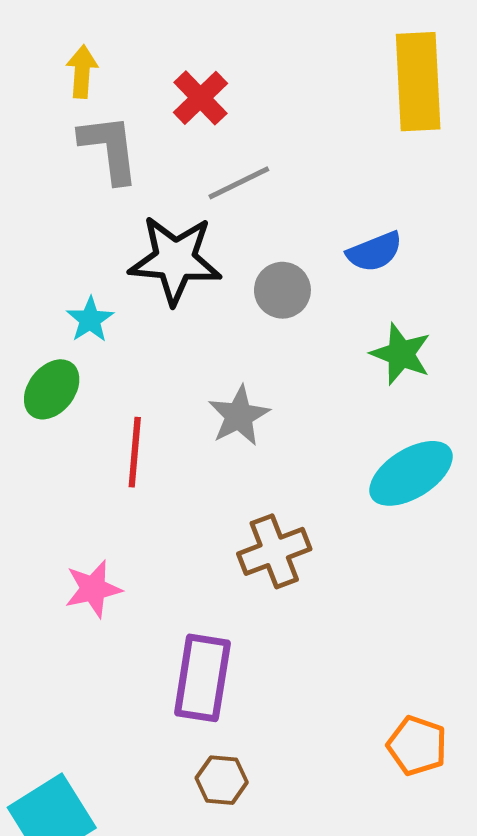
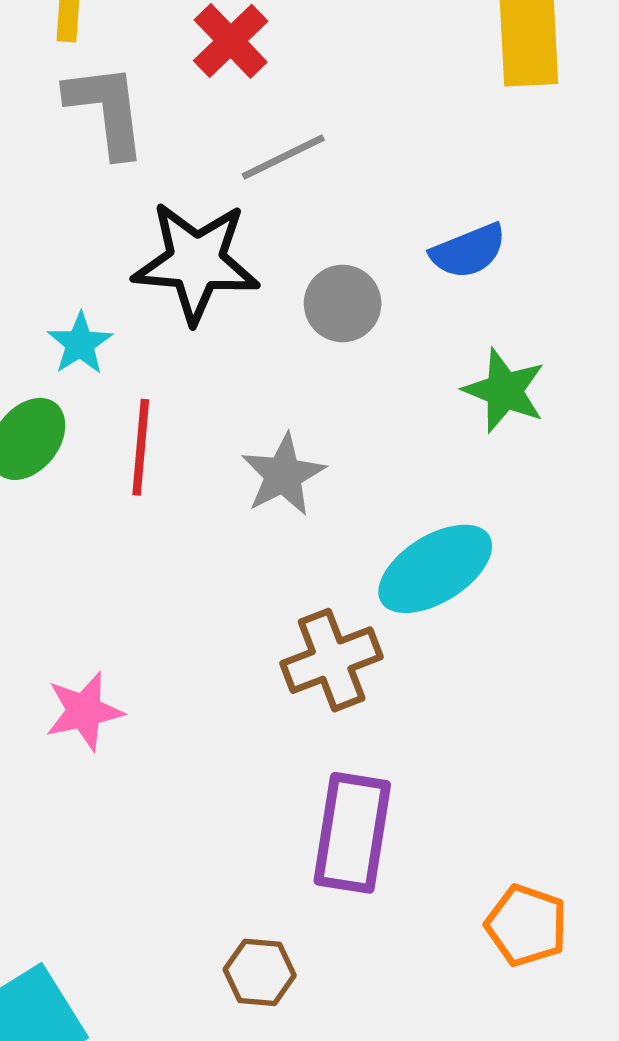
red line: (135, 452) -> (141, 447), moved
cyan ellipse: (411, 473) -> (435, 569), moved
purple rectangle: (202, 678) -> (352, 833), moved

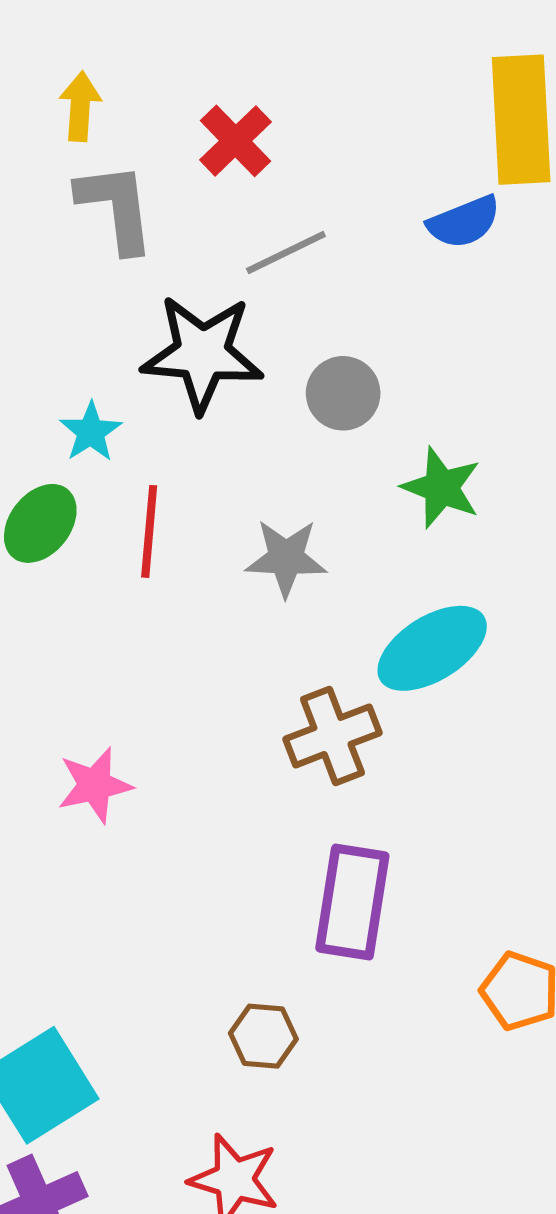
blue semicircle: (468, 251) -> (464, 222), moved
green star: (504, 391) -> (441, 488), moved
gray star: (283, 475) -> (286, 558), turned 30

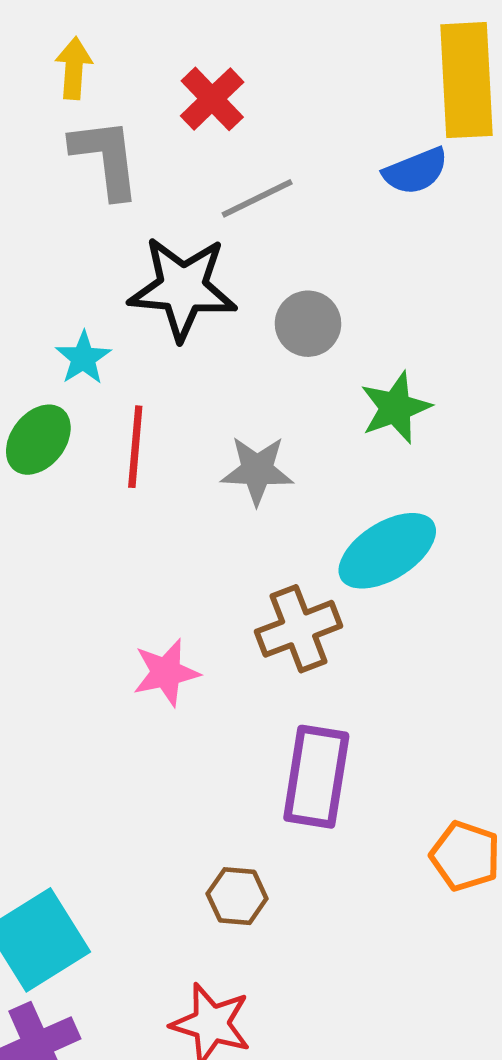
green star: (441, 488) -> (396, 408), turned 30
pink star: (95, 785) -> (166, 673), moved

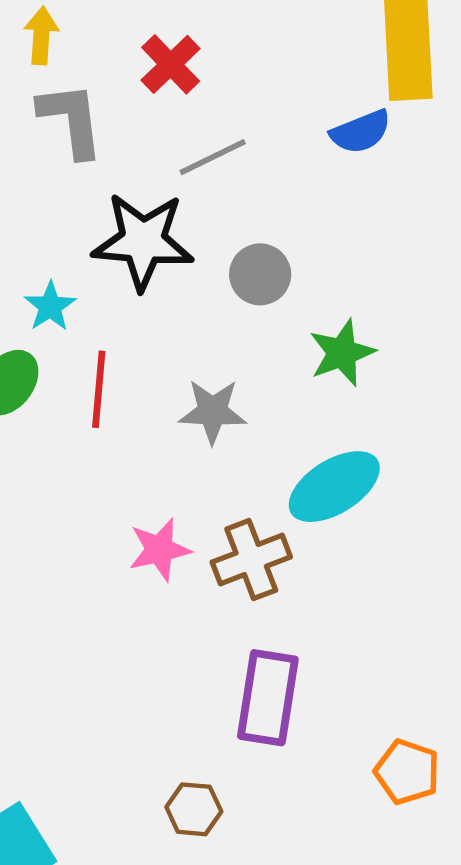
pink star: (166, 673) -> (160, 550), moved

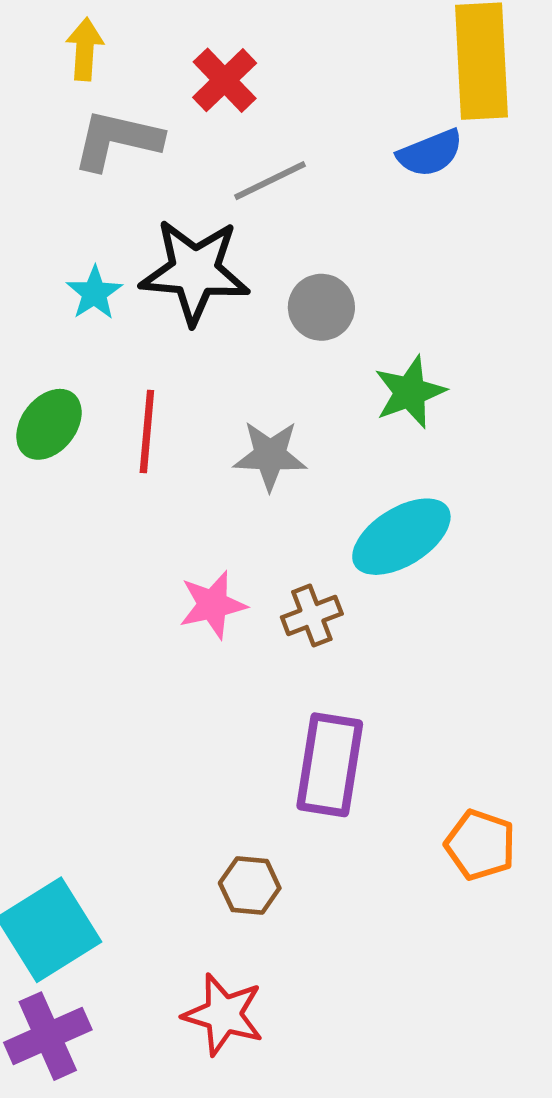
gray L-shape: (71, 120) -> (117, 140), turned -70
cyan star: (50, 306) -> (94, 293), moved
brown cross: (251, 560) -> (312, 616), size x0.7

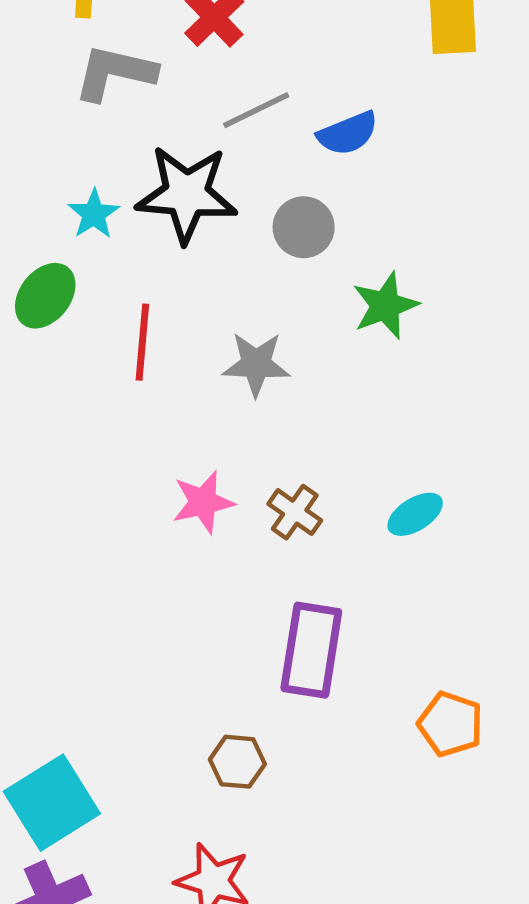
blue semicircle: (430, 153) -> (348, 133), moved
green ellipse: (49, 424) -> (45, 296), moved
cyan ellipse: (401, 537) -> (415, 514), moved, size x0.6
brown cross: (312, 616) -> (295, 512), turned -34

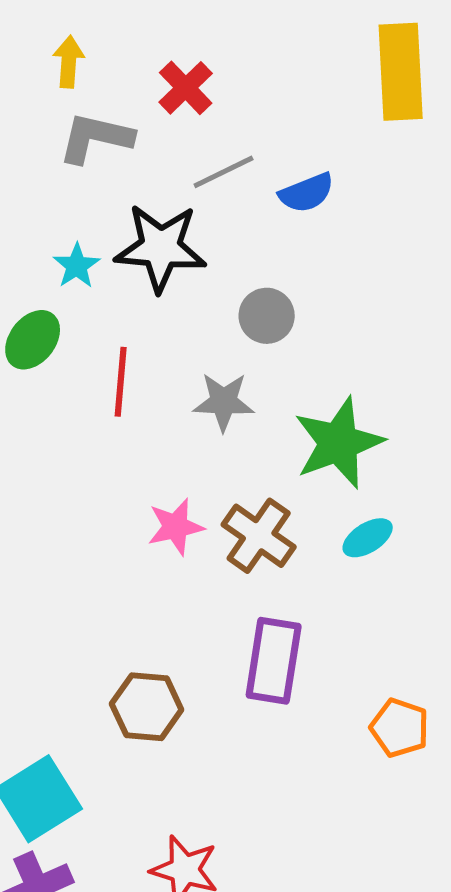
gray circle: (304, 227) -> (267, 316), moved
green star: (385, 306) -> (339, 443), moved, size x1.5
brown cross: (295, 512) -> (259, 536), size x1.5
brown hexagon: (237, 762) -> (147, 707), moved, size x1.4

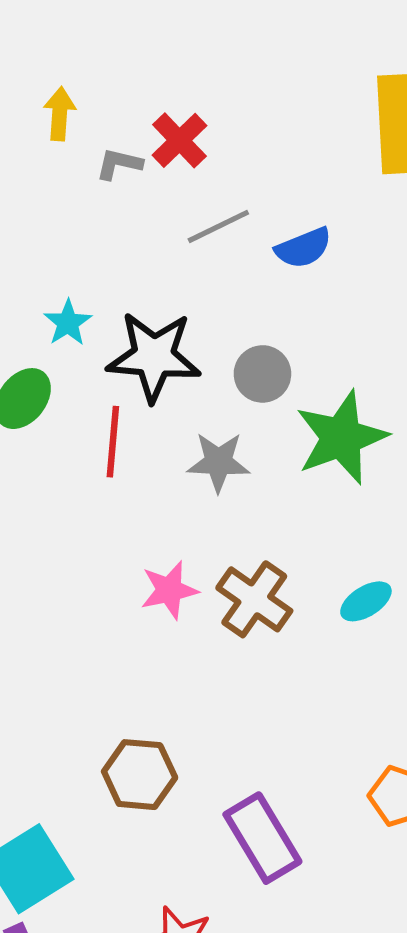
gray L-shape: (96, 138) -> (119, 164), moved, size x0.6
black star: (161, 248) -> (154, 357), moved
green star: (339, 443) -> (341, 437), moved
purple rectangle: (274, 661) -> (262, 838), moved, turned -40

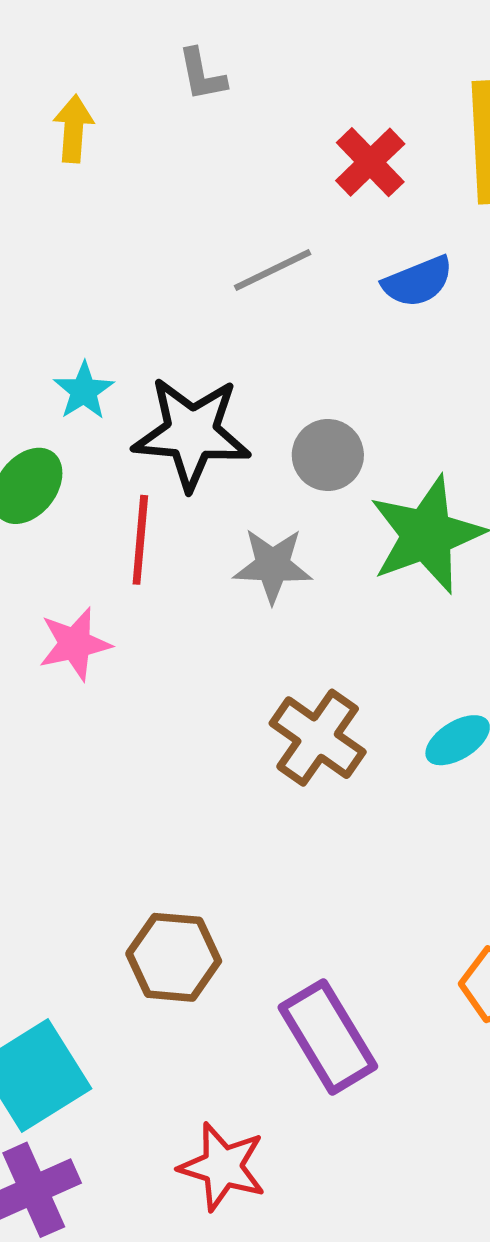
red cross: (179, 140) -> (370, 162), moved
gray L-shape: (119, 164) -> (202, 75), moved, turned -114
blue semicircle: (303, 248) -> (418, 282), moved
pink star: (169, 590) -> (75, 644), moved

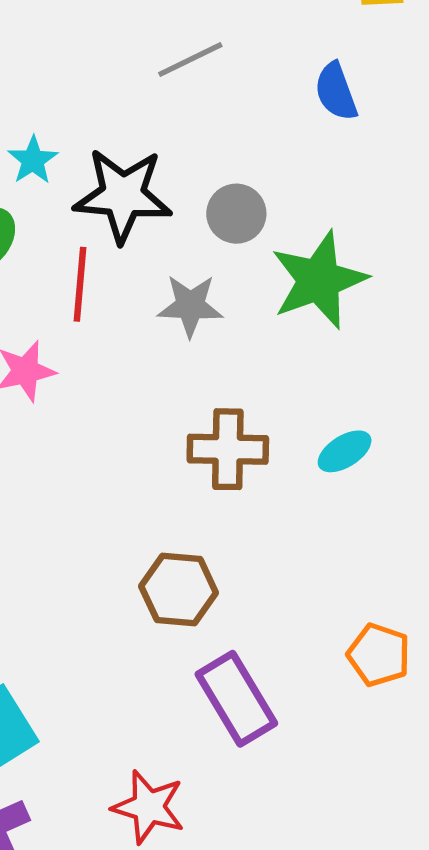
blue semicircle: (418, 282) -> (336, 92), moved, turned 92
brown cross: (318, 738) -> (228, 449), turned -34
brown hexagon: (174, 957) -> (179, 590), moved

